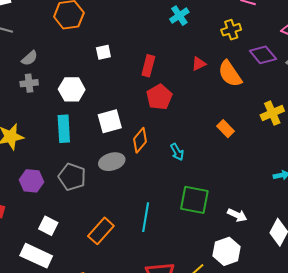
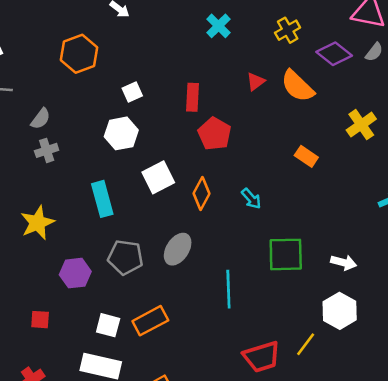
white hexagon: (72, 89) -> (121, 133), moved
gray ellipse: (112, 162) -> (178, 249), moved, turned -30
orange rectangle: (101, 231) -> (150, 321), moved, turned 32

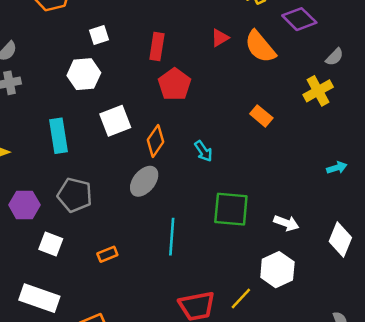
gray semicircle: (374, 52) -> (334, 57), moved
gray ellipse: (178, 249) -> (144, 181), moved
orange rectangle: (150, 321) -> (107, 254), moved, size x0.6
white square: (108, 325) -> (51, 244), moved

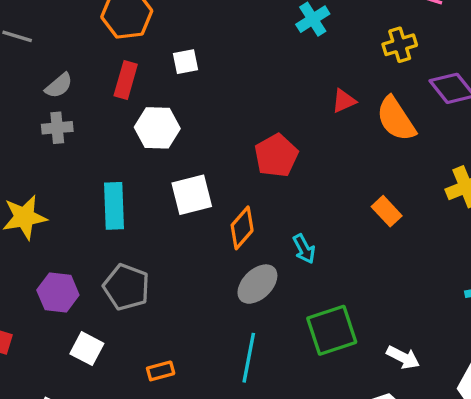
white square: (99, 35) -> (186, 62), moved
red rectangle: (157, 47) -> (126, 80), moved
gray ellipse: (144, 181) -> (257, 284), moved
green square: (231, 209) -> (332, 330), turned -30

